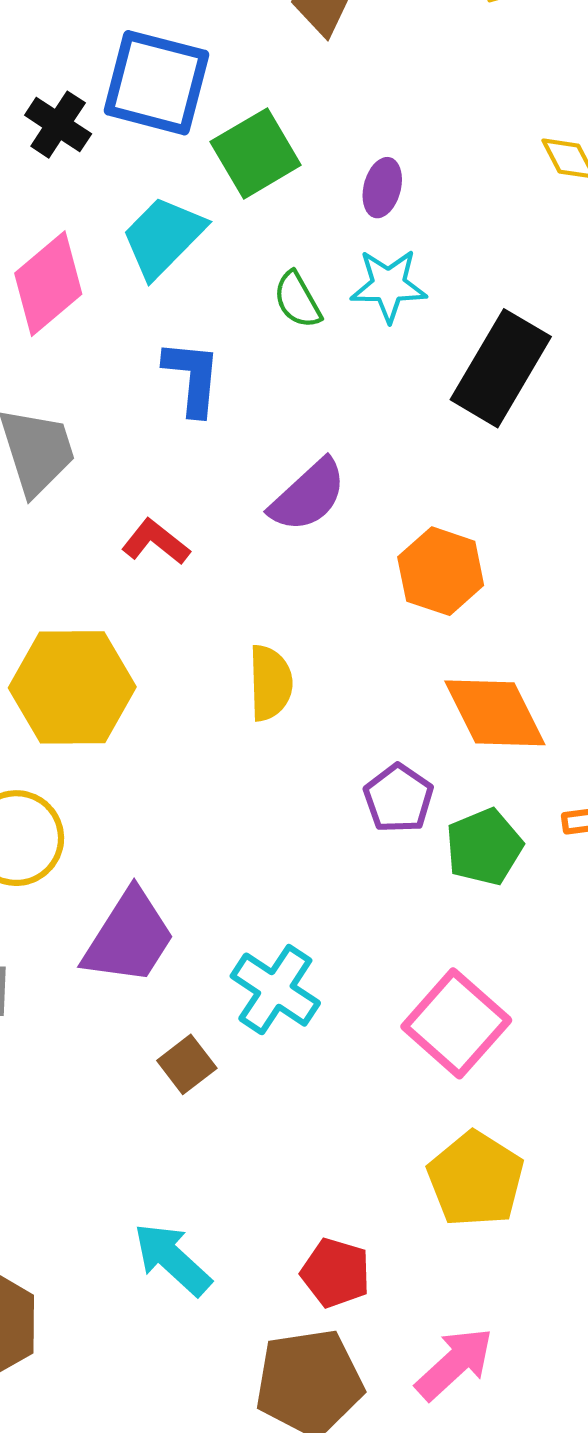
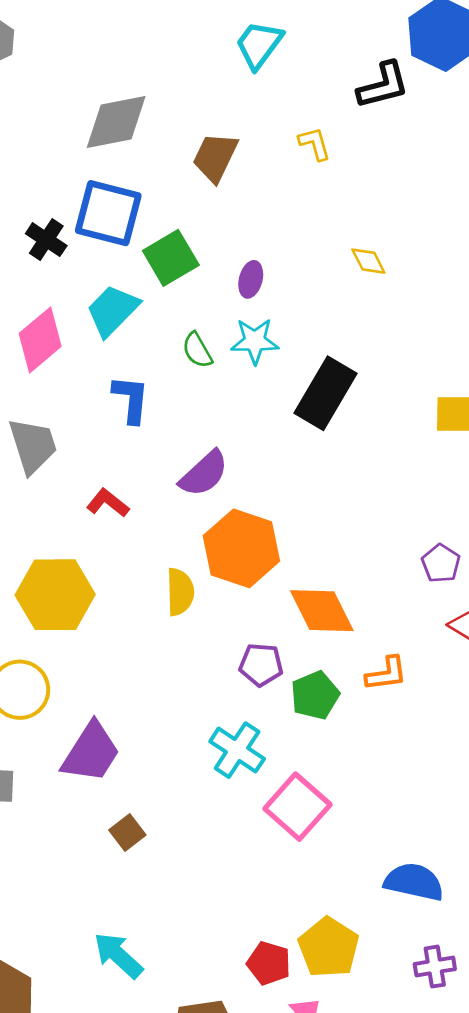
orange hexagon: (441, 571) -> (241, 548), moved, size x1.4
purple pentagon: (398, 798) -> (261, 665), turned -30
cyan cross: (275, 990) -> (237, 750), moved
yellow pentagon: (476, 1179) -> (329, 947), moved
red pentagon: (336, 1273) -> (269, 963), moved

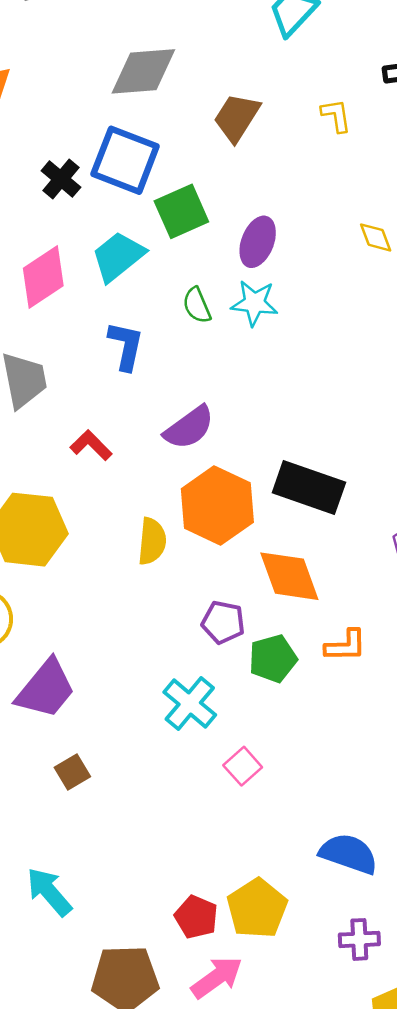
purple ellipse: (251, 279) -> (258, 242), size x1.4
black rectangle: (325, 393) -> (309, 487), moved, turned 72
pink square: (297, 807) -> (243, 766), size x0.6

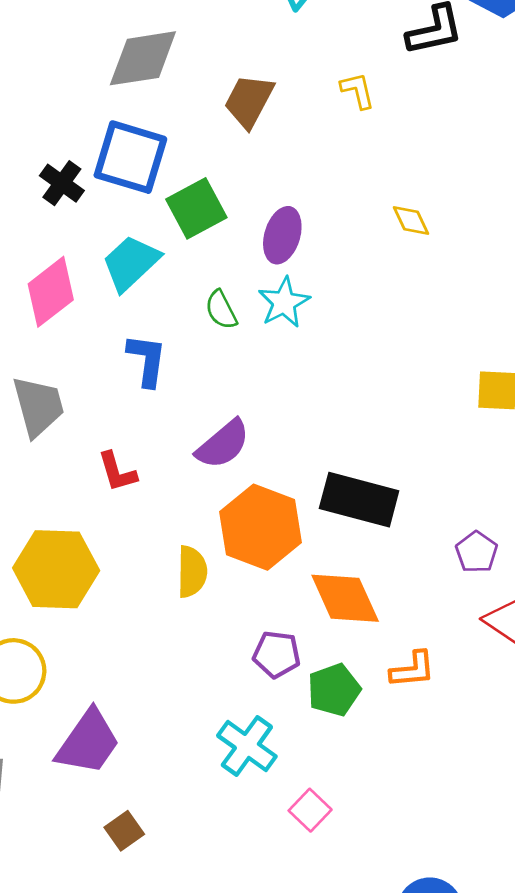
cyan star: (254, 303) -> (284, 302), turned -30
red L-shape: (91, 445) -> (117, 472), turned -147

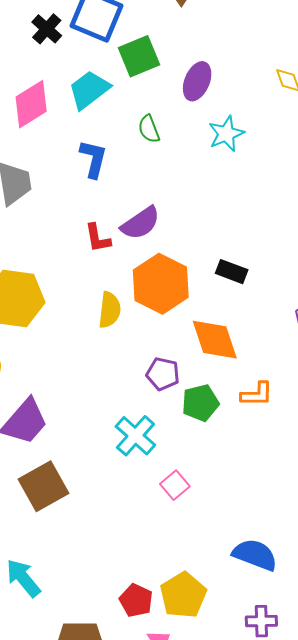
cyan star: (284, 302) -> (226, 134), moved
red L-shape: (117, 472) -> (98, 238), moved
black rectangle: (359, 500) -> (232, 272), size x0.6
brown square: (124, 831) -> (44, 486), size x1.8

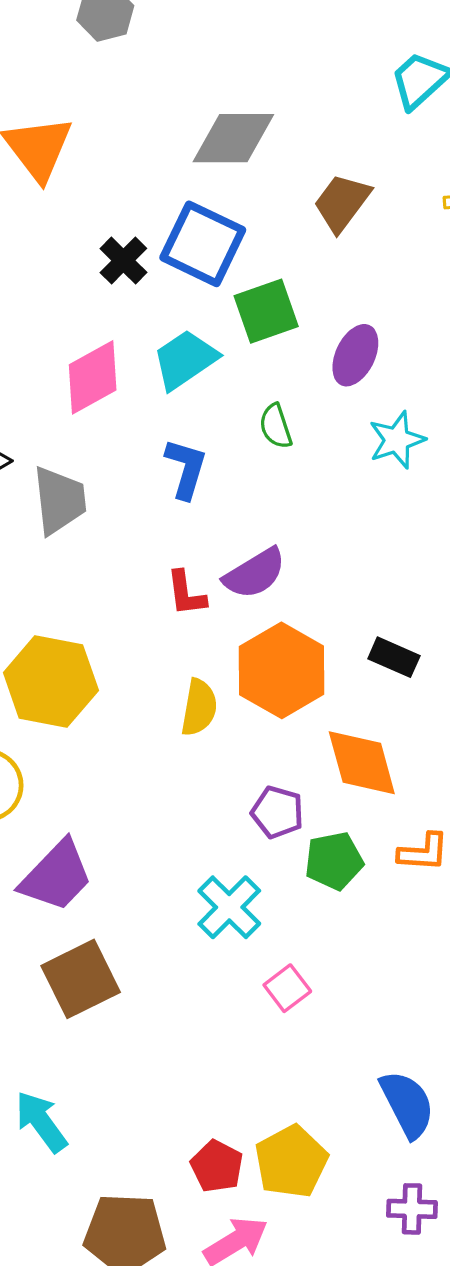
blue semicircle: (255, 555) -> (407, 1104), turned 39

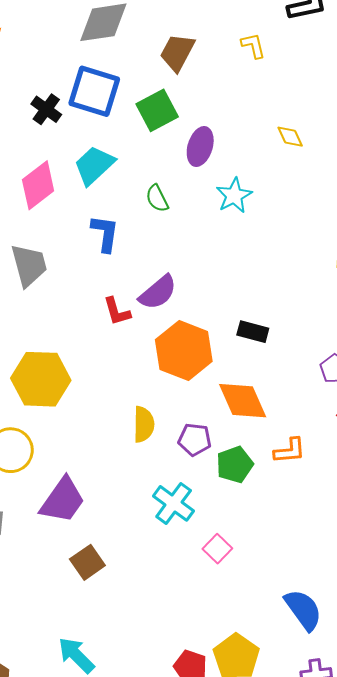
green square: (266, 311) -> (157, 110), moved
yellow semicircle: (199, 707) -> (144, 424), moved
brown square: (81, 979) -> (87, 562), size x0.7

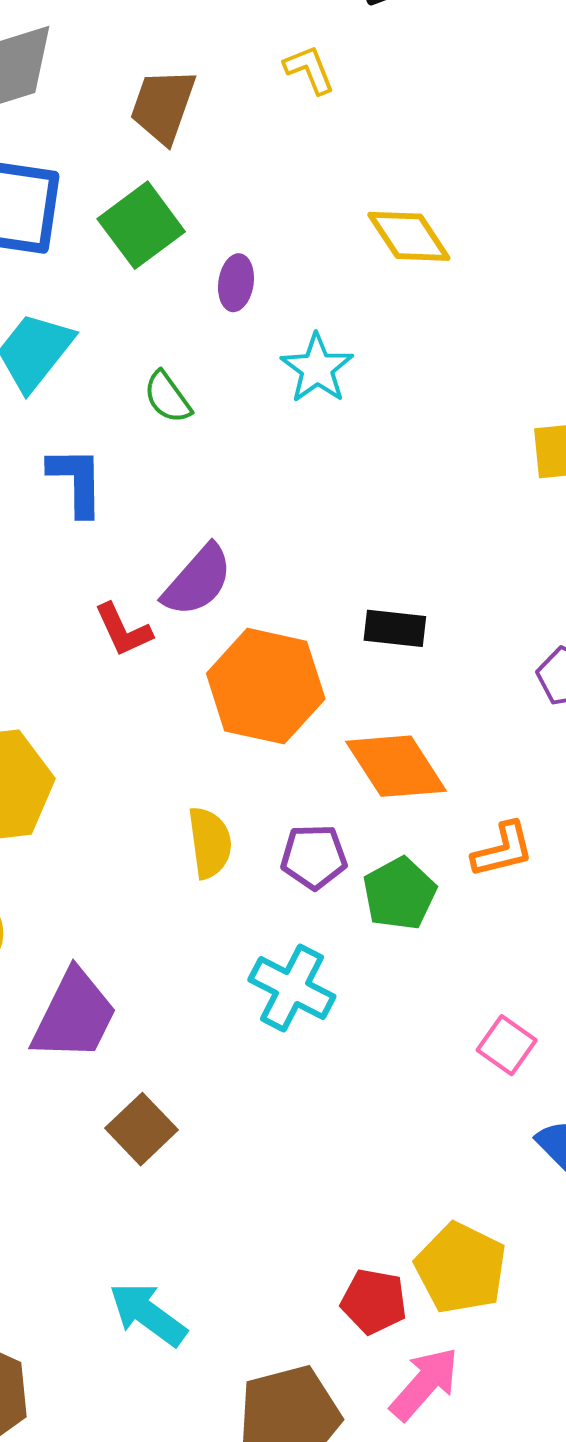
yellow diamond: (290, 137) -> (409, 236), size x1.5
purple ellipse: (200, 147) -> (236, 283), size x0.7
pink square: (217, 549) -> (507, 1045), moved

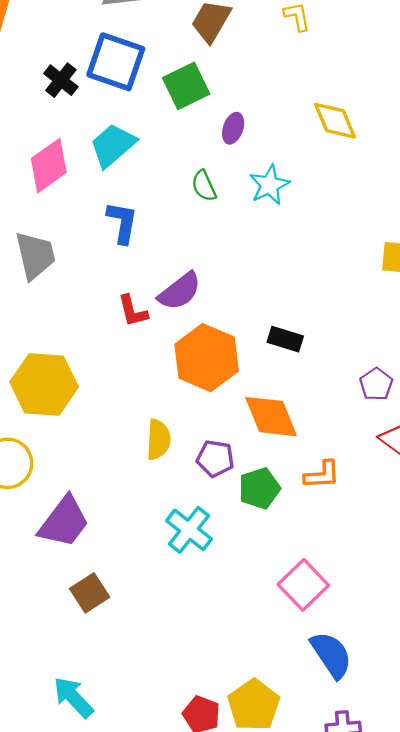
green semicircle: (168, 397) -> (204, 186), moved
pink square: (507, 1045) -> (303, 585), size x1.5

